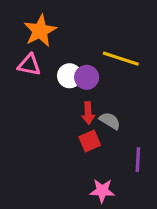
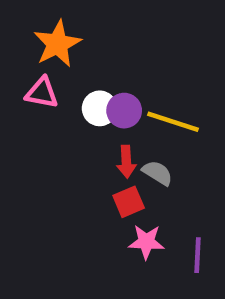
yellow line: (121, 59) -> (173, 122), moved
purple line: (138, 160) -> (198, 255), moved
pink star: (102, 191) -> (146, 242), moved

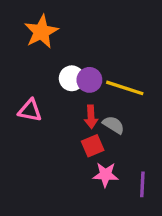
pink triangle: (42, 93) -> (30, 110), moved

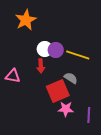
pink triangle: (30, 110) -> (13, 76), moved
red arrow: (91, 117) -> (41, 66), moved
red square: (93, 146) -> (58, 91), size x1.6

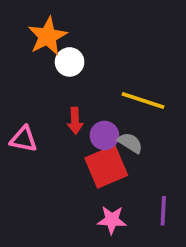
white circle: (45, 49) -> (70, 62), moved
purple circle: (56, 50) -> (104, 135), moved
pink star: (66, 109) -> (112, 220), moved

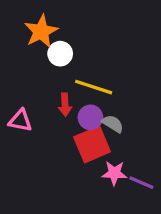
yellow line: (143, 101) -> (94, 87), moved
purple line: (163, 211) -> (141, 183), turned -70
pink star: (112, 220) -> (114, 173), moved

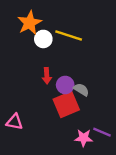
yellow line: (94, 87) -> (69, 36), moved
pink triangle: (20, 121) -> (15, 122), moved
pink star: (114, 173) -> (84, 138), moved

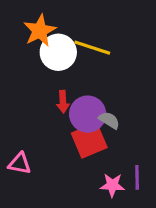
white circle: (43, 39) -> (58, 52), size x1.5
purple circle: (65, 85) -> (88, 114), size x1.5
purple line: (102, 132) -> (137, 177), turned 66

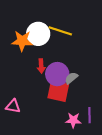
orange star: (40, 31) -> (22, 41), moved, turned 30
gray semicircle: (109, 120) -> (71, 78), turned -72
red square: (89, 140) -> (58, 91), turned 35

